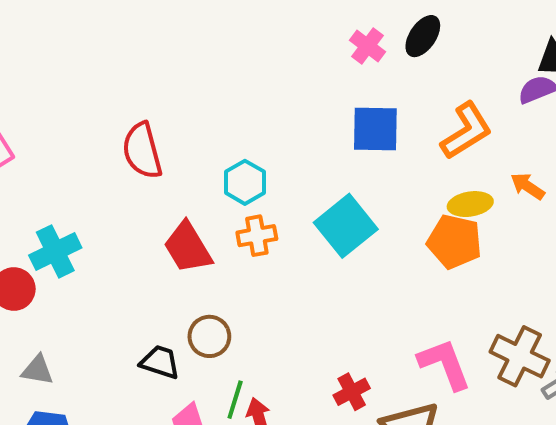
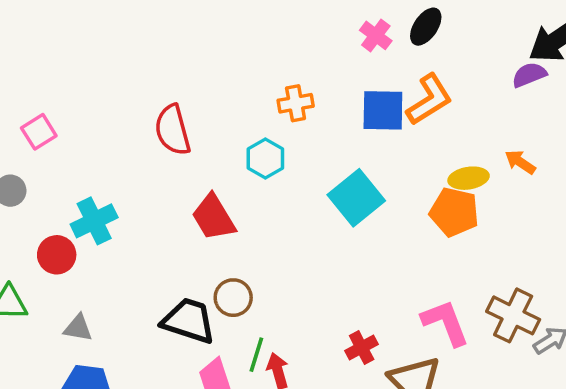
orange L-shape: (466, 131) -> (429, 100), moved
orange cross: (257, 236) -> (296, 103), moved
black trapezoid: (160, 362) -> (189, 321), size x1.5

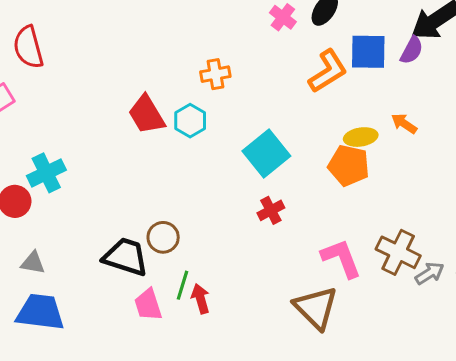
purple semicircle: (529, 75) -> (412, 50), turned 140
blue square: (383, 110) -> (368, 52), moved
red semicircle: (173, 130) -> (28, 47), moved
red trapezoid: (214, 217) -> (147, 115), moved
red cross: (362, 348) -> (271, 210), moved

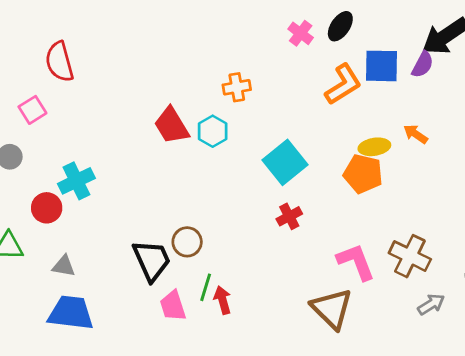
black trapezoid: (126, 257) -> (152, 260), turned 48
gray arrow: (430, 273) -> (431, 304), moved

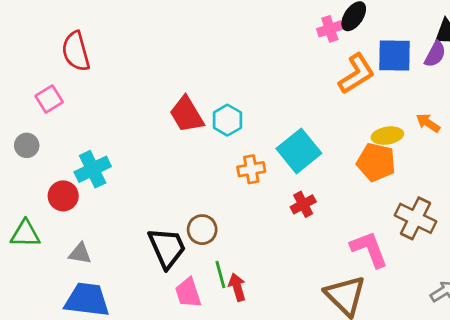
pink cross: (301, 33) -> (330, 29), moved, turned 35
orange cross: (237, 87) -> (251, 169), moved
brown cross: (410, 256) -> (415, 218), moved
green line: (206, 287) -> (220, 275), turned -32

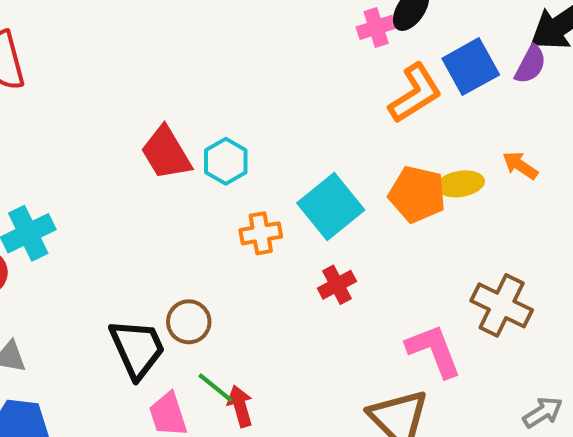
blue square: (394, 56) -> (471, 67), turned -30
orange pentagon: (376, 162) -> (417, 194), moved
green line: (220, 275) -> (215, 388), turned -36

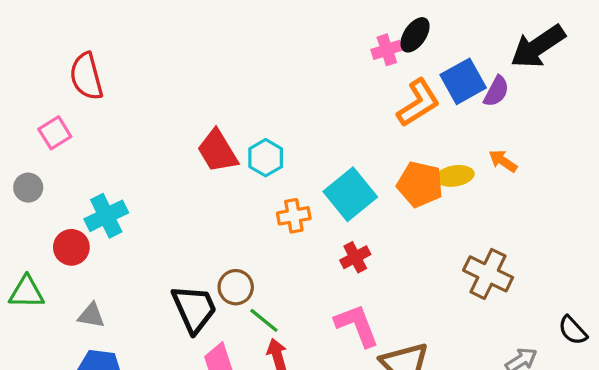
purple semicircle: (530, 65) -> (496, 91), moved
pink L-shape: (434, 351) -> (357, 325), moved
green line: (215, 388) -> (264, 320), moved

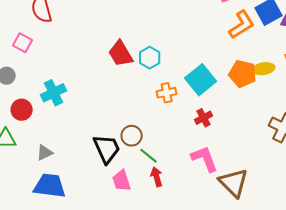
pink square: (55, 133) -> (23, 43), turned -30
red circle: (71, 247) -> (22, 110), moved
gray triangle: (91, 315) -> (45, 153), turned -36

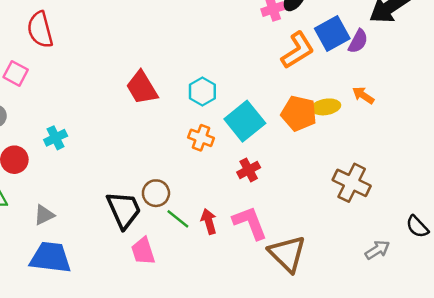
cyan hexagon: (150, 58) -> (202, 91), moved
cyan cross: (54, 93) -> (56, 138), size x0.7
orange cross: (167, 93) -> (201, 138), turned 30
red arrow: (157, 177) -> (209, 221), moved

